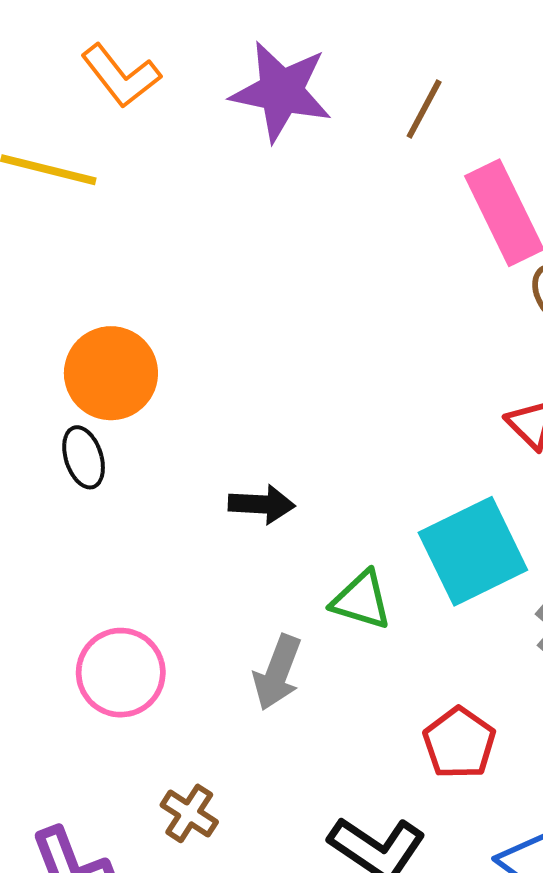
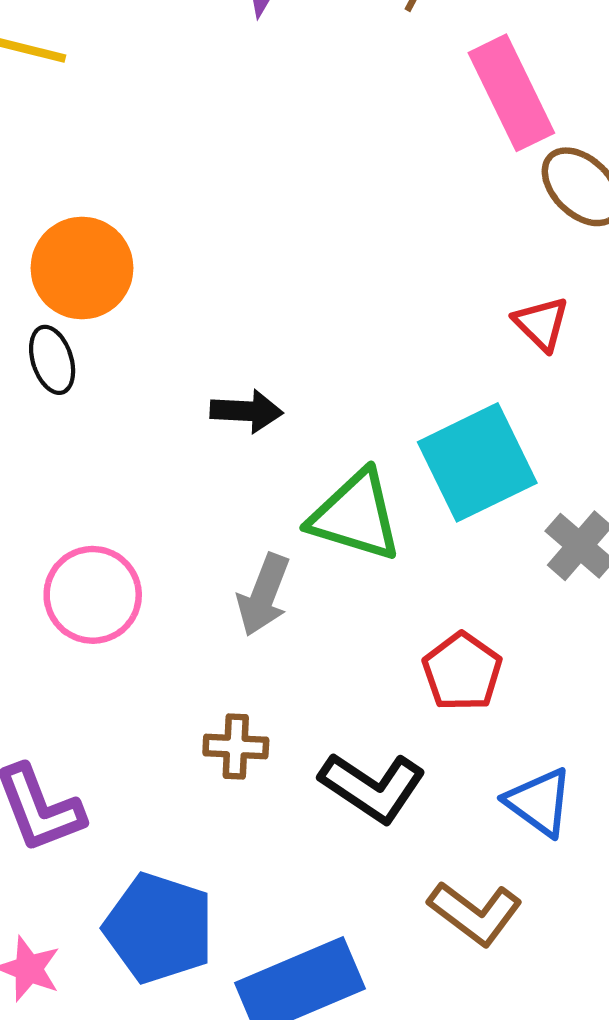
green triangle: (361, 600) -> (355, 516), size x1.4
brown cross: (189, 813) -> (236, 747), moved, turned -30

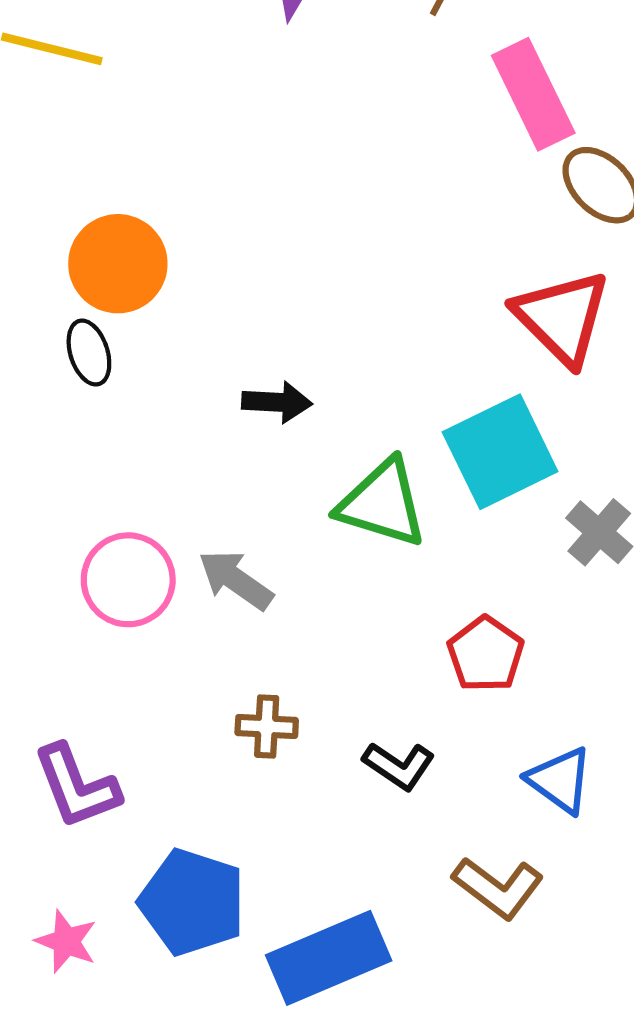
red triangle: (541, 324) -> (562, 317), size x1.8
gray arrow: (264, 595) -> (236, 580), moved, turned 104
black L-shape: (373, 787) -> (399, 766), size x0.7

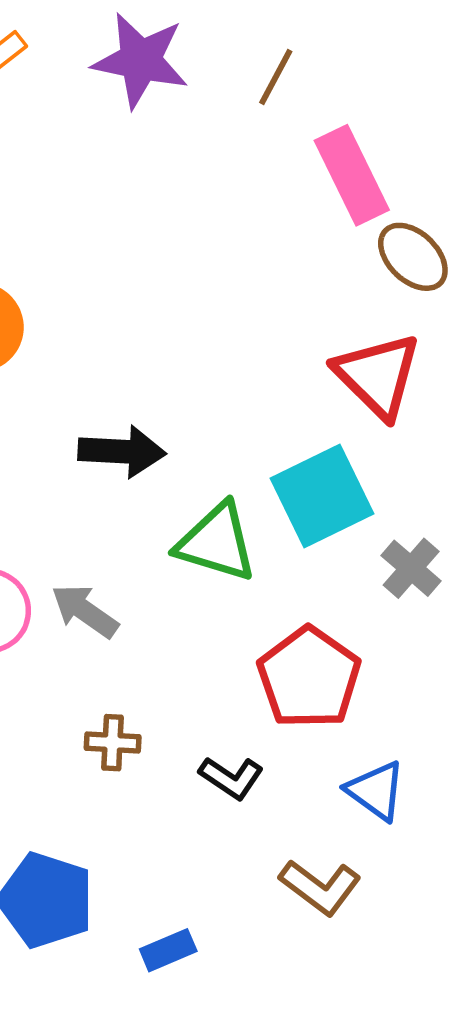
black arrow: (277, 402) -> (122, 451), size x1.4
red pentagon: (486, 654) -> (309, 678), size x1.5
blue rectangle: (329, 958) -> (168, 950), size x0.5

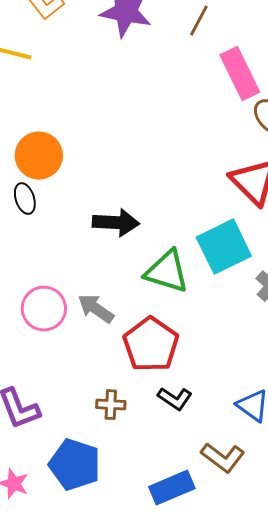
red pentagon: (309, 678) -> (151, 345), moved
brown cross: (113, 743) -> (111, 405), moved
blue rectangle: (168, 950) -> (172, 488), moved, size x1.5

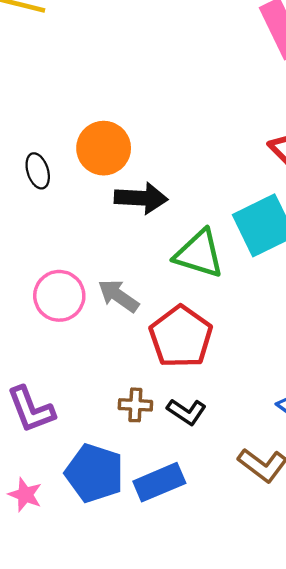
orange circle: (39, 156) -> (104, 148), moved
black L-shape: (175, 399) -> (187, 412), moved
blue rectangle: (172, 488) -> (159, 482), moved

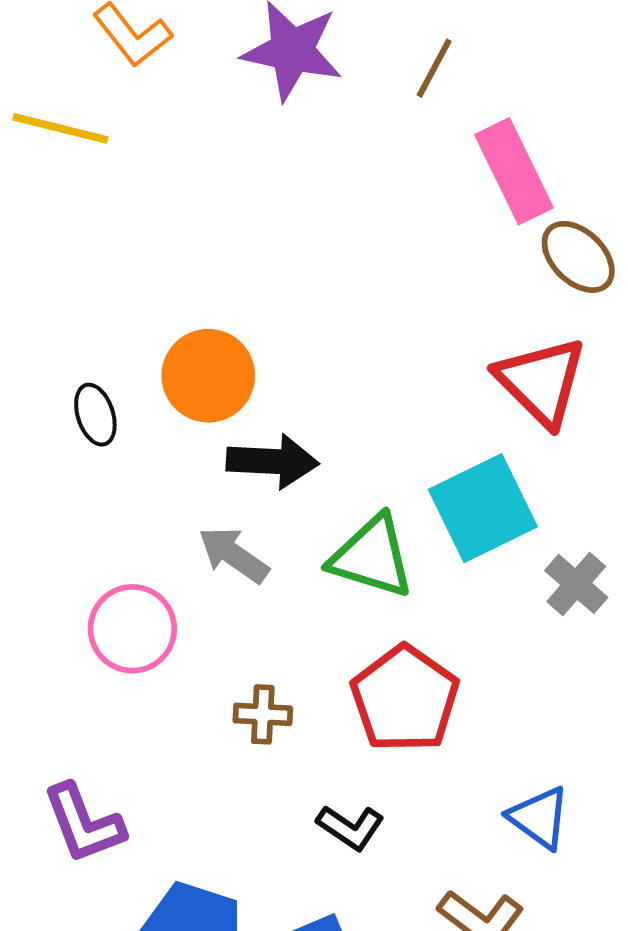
gray arrow: (118, 296) -> (234, 555), moved
red pentagon: (181, 337) -> (405, 699), moved
brown cross: (135, 405) -> (263, 714), moved

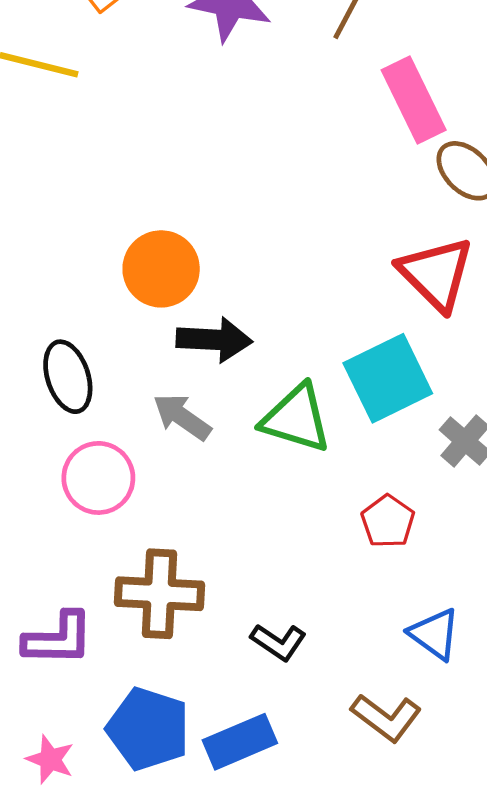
black ellipse: (95, 415) -> (68, 377), moved, size x1.4
red pentagon: (405, 699) -> (388, 521), moved, size x0.6
brown cross: (263, 714) -> (159, 594), moved, size x1.8
purple L-shape: (84, 823) -> (58, 639), turned -68

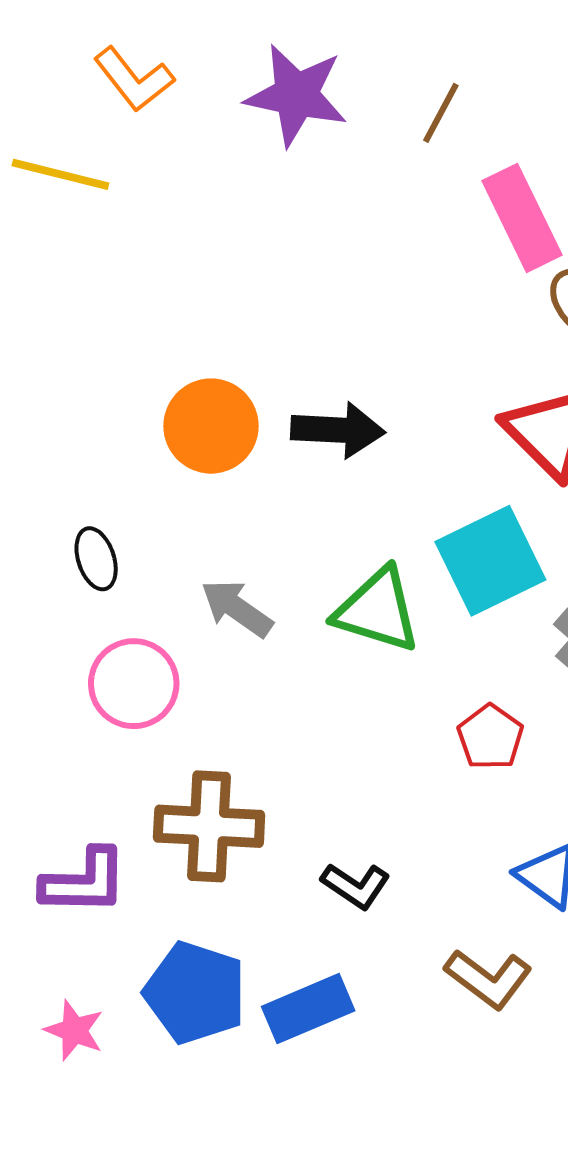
black arrow: (214, 340) -> (338, 430), moved
black ellipse: (68, 377) -> (96, 559), size x0.7

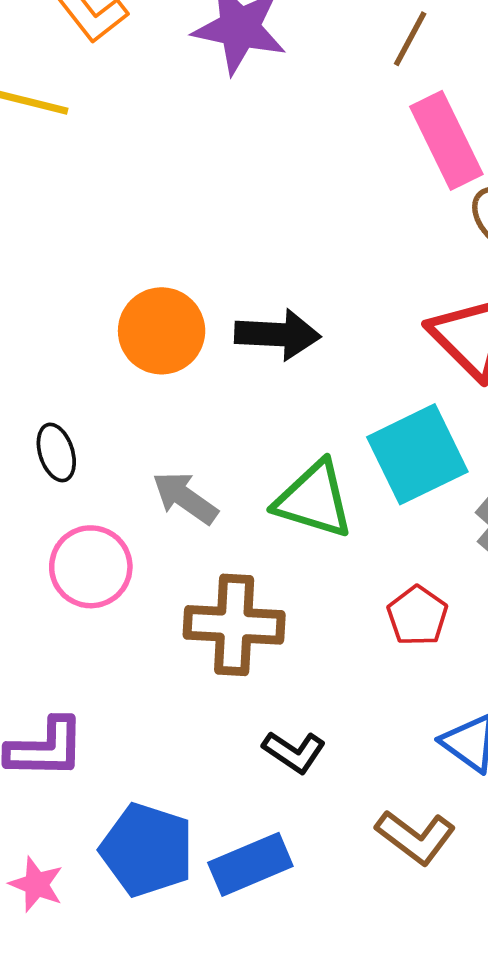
brown line: (441, 113) -> (410, 39), moved
brown cross: (209, 826) -> (234, 625), moved

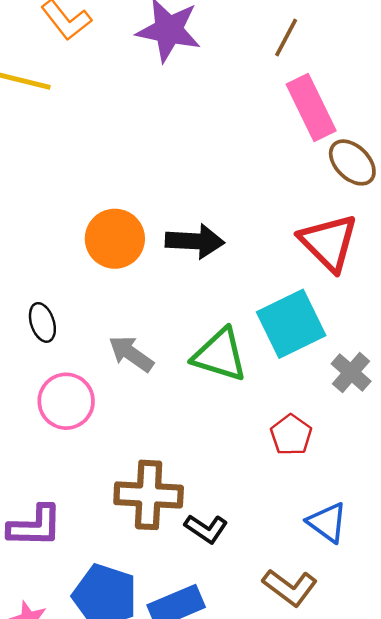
brown cross: (234, 625) -> (149, 495), moved

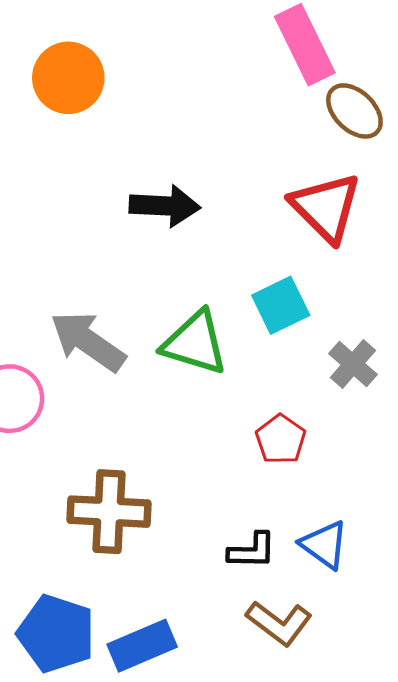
orange circle: (115, 239) -> (68, 78), moved
cyan square: (291, 324) -> (281, 305), size x0.7
gray arrow: (131, 354) -> (88, 341), size x1.4
black L-shape: (206, 529) -> (252, 551), moved, turned -33

